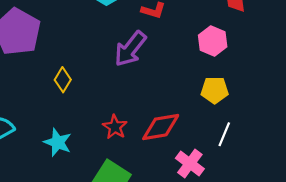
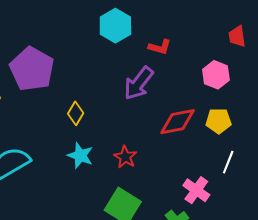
red diamond: (161, 127) -> (177, 122), moved
cyan star: (58, 142) -> (80, 156), moved

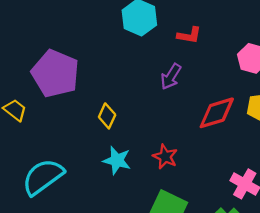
purple arrow: (139, 83) -> (171, 77), size x0.7

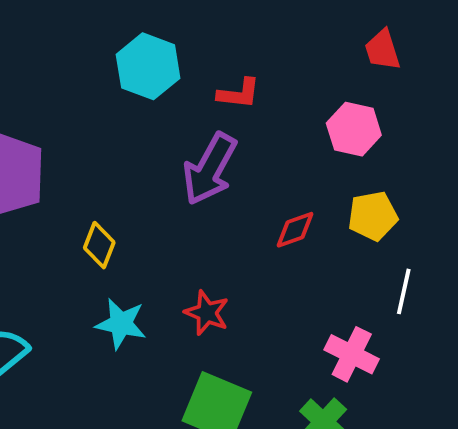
purple arrow: (171, 77) -> (210, 169), size x1.5
red diamond: (217, 113) -> (295, 230), size x0.6

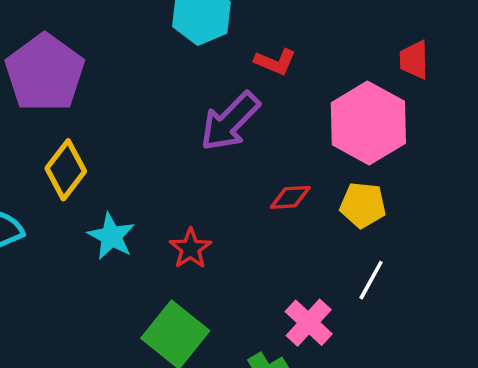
pink hexagon: (354, 129) -> (368, 123), size x1.6
yellow diamond: (99, 245) -> (66, 170), moved, size x1.4

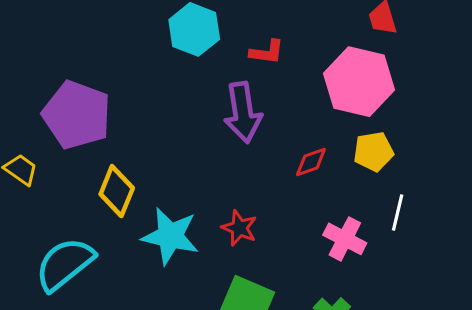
purple arrow: (230, 121) -> (243, 112), turned -38
cyan star: (111, 236) -> (170, 236), size x1.4
pink cross: (309, 323) -> (345, 239), moved

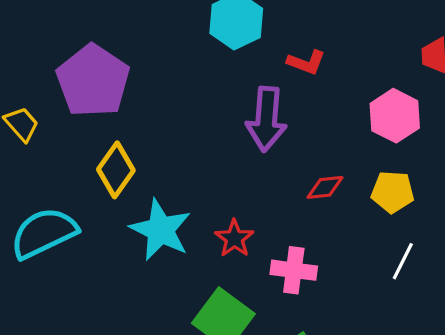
pink hexagon: (359, 82) -> (395, 116), size x0.7
pink cross: (345, 239) -> (294, 270), moved, turned -33

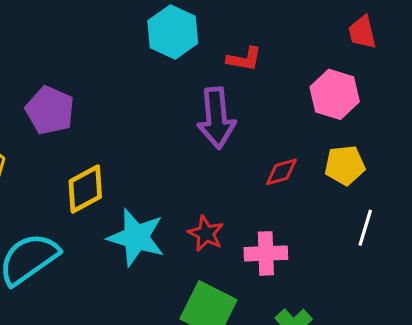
purple pentagon: (93, 81) -> (50, 110), size x0.7
yellow diamond: (116, 170) -> (85, 189), turned 36

